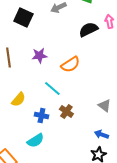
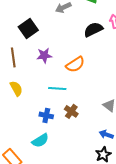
black square: (23, 18) -> (28, 28), moved, turned 30
cyan line: (52, 89) -> (57, 88), turned -36
yellow semicircle: (18, 100) -> (16, 88), moved, turned -70

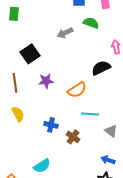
black semicircle: (93, 29) -> (101, 68), moved
cyan line: (57, 88) -> (90, 114), moved
blue cross: (46, 115) -> (51, 125), moved

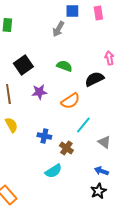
green semicircle: (91, 23) -> (64, 66), moved
gray arrow: (65, 33) -> (58, 29), moved, turned -35
cyan line: (90, 114) -> (83, 125), turned -54
cyan semicircle: (42, 166) -> (53, 171), moved

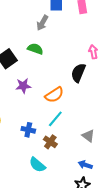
green semicircle: (64, 66) -> (35, 49), moved
black semicircle: (94, 79) -> (78, 73), turned -42
cyan line: (83, 125) -> (55, 119), moved
cyan semicircle: (53, 171) -> (37, 165), turned 72

